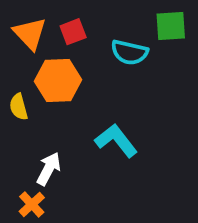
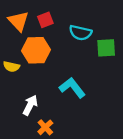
green square: (171, 26) -> (106, 48), moved
yellow semicircle: (19, 107) -> (11, 67), turned -63
orange cross: (32, 204) -> (45, 127), moved

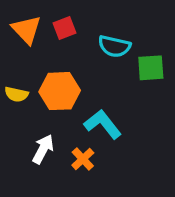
orange hexagon: (36, 50) -> (60, 91), moved
orange cross: (45, 127) -> (83, 159), moved

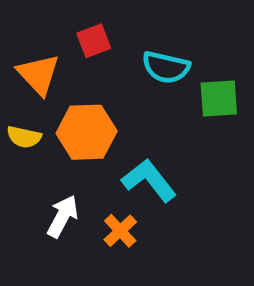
orange triangle: (26, 30) -> (38, 74), moved

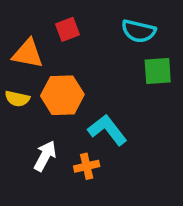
cyan semicircle: (166, 67) -> (139, 31), moved
orange triangle: (38, 74) -> (28, 54), turned -36
orange cross: (120, 231) -> (87, 166), turned 30

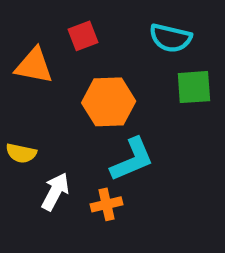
orange hexagon: (62, 95) -> (109, 102), moved
yellow semicircle: (17, 99) -> (21, 153), moved
cyan L-shape: (107, 130) -> (132, 160), turned 105

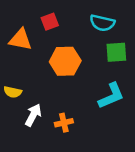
cyan L-shape: (132, 160) -> (111, 96), moved

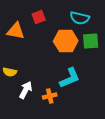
orange hexagon: (65, 61) -> (66, 41), moved
cyan L-shape: (111, 96) -> (70, 78), moved

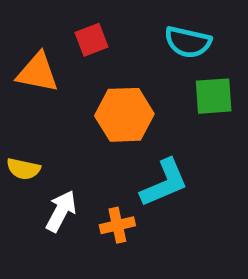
orange hexagon: (66, 41) -> (124, 115), moved

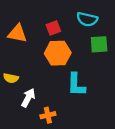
red square: (92, 40) -> (53, 28), moved
cyan L-shape: (164, 183) -> (76, 85), turned 115
orange cross: (117, 225) -> (48, 115), moved

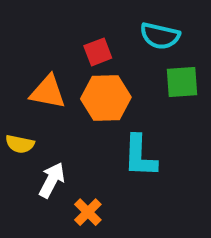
orange triangle: (17, 33) -> (48, 92), moved
orange cross: (48, 115) -> (88, 212), turned -32

